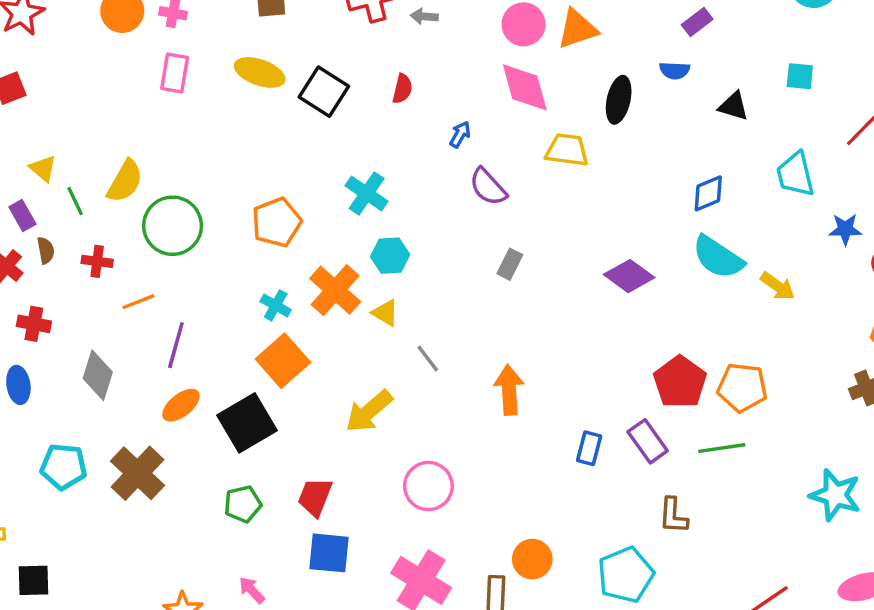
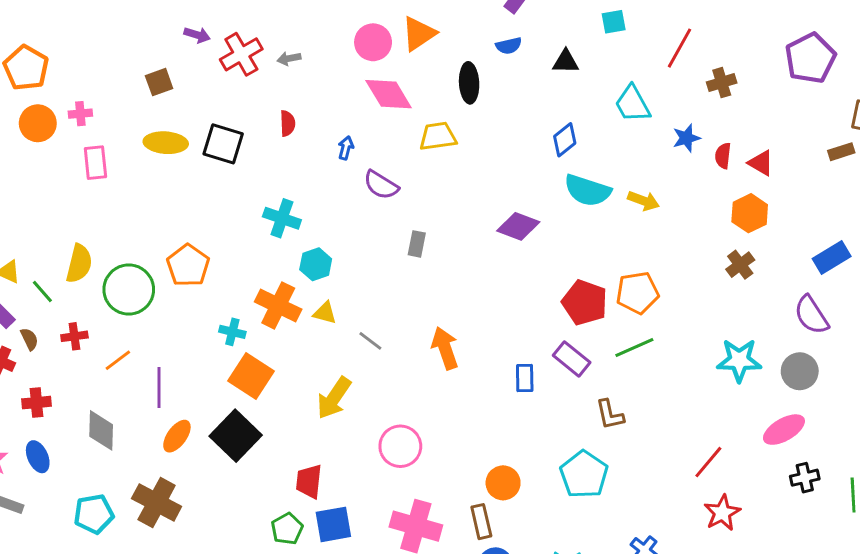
orange pentagon: (277, 222) -> (188, 265), moved
green pentagon: (243, 504) -> (287, 529), moved

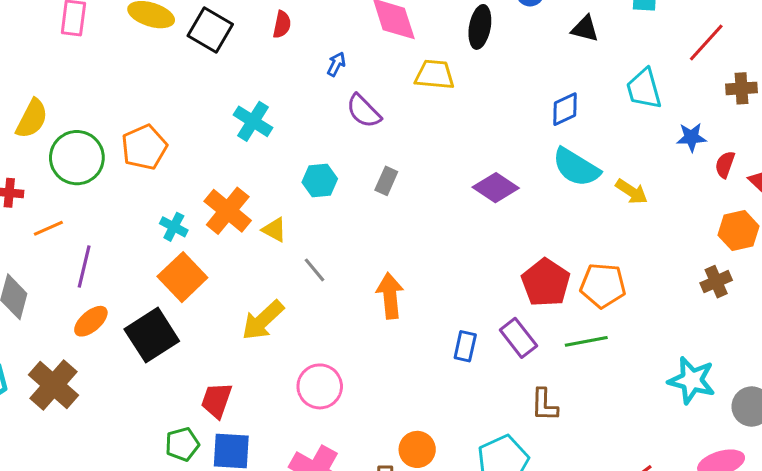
cyan hexagon: (316, 264) -> (320, 181), moved

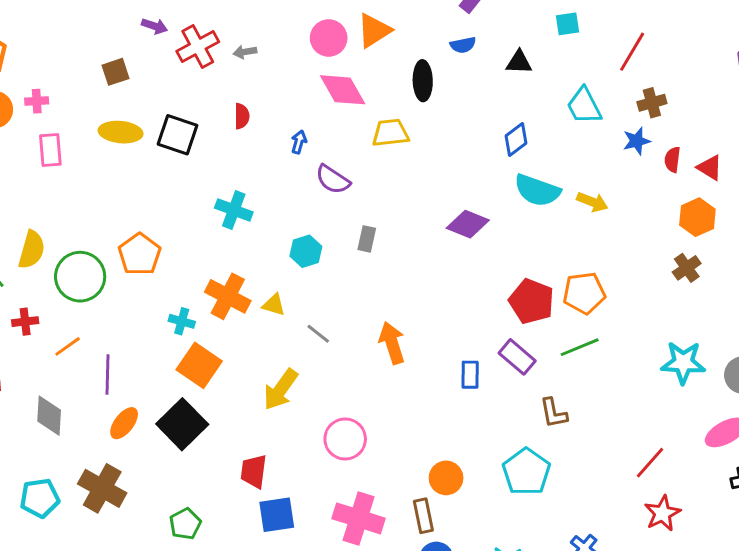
brown cross: (742, 88) -> (652, 103), moved
green pentagon: (182, 444) -> (185, 524), moved

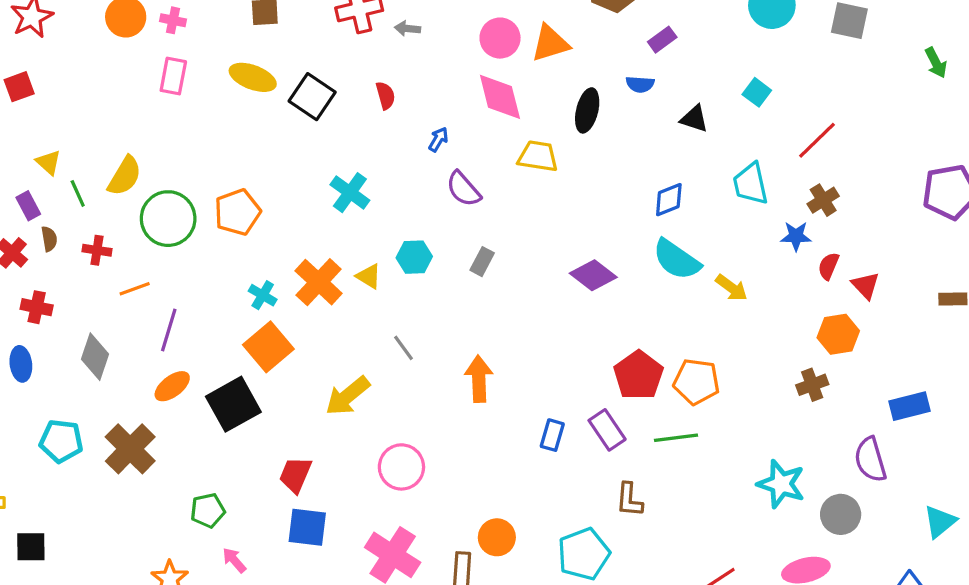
cyan square: (568, 24) -> (757, 92), turned 30
brown cross: (652, 103) -> (823, 200), turned -32
red semicircle: (242, 116) -> (385, 96), turned -30
yellow triangle: (274, 305) -> (369, 276), moved

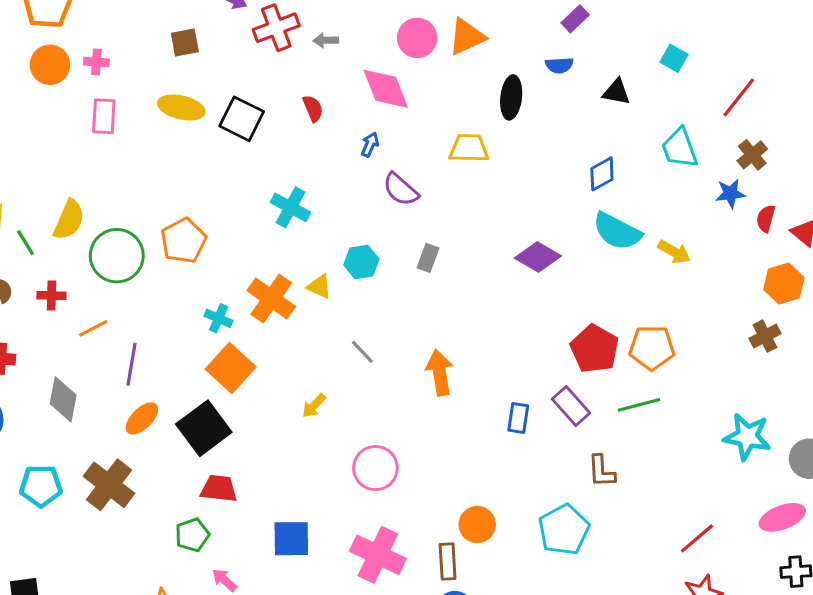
pink diamond: (500, 97) -> (386, 89), moved
yellow arrow: (348, 396) -> (314, 406), size x0.6
red trapezoid: (295, 475) -> (219, 489), moved, turned 81

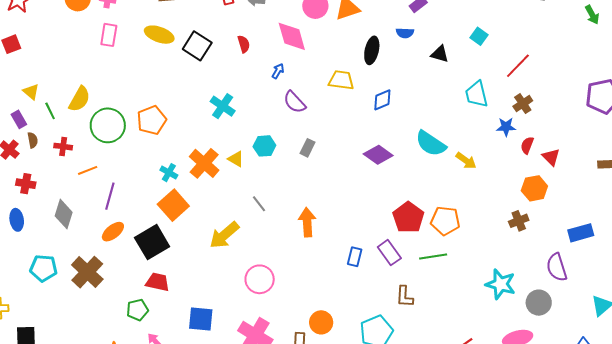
blue diamond: (602, 174) -> (382, 100), moved
yellow arrow: (314, 406) -> (224, 235), size x1.8

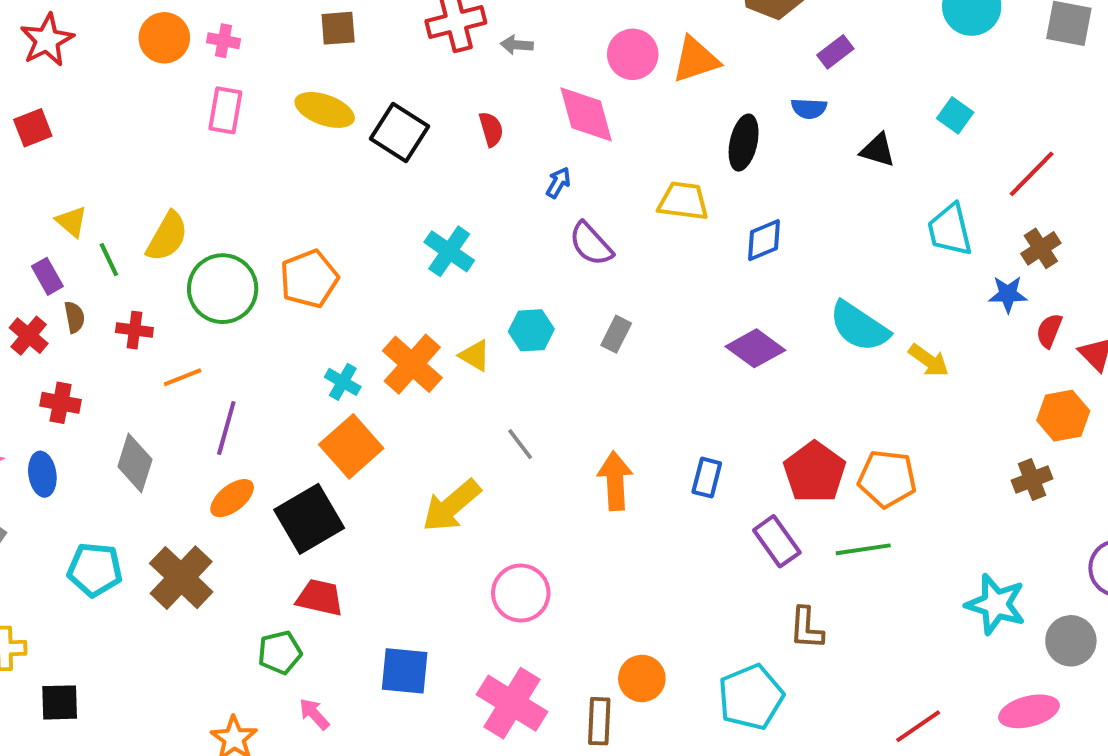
blue rectangle: (355, 257) -> (707, 478), moved

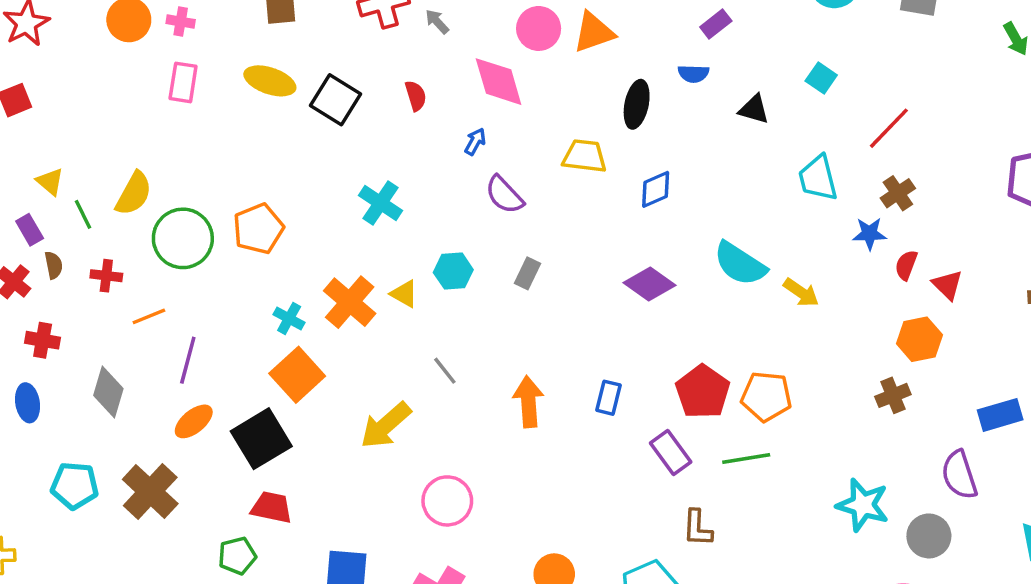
gray arrow: (517, 45) -> (437, 22), turned 44

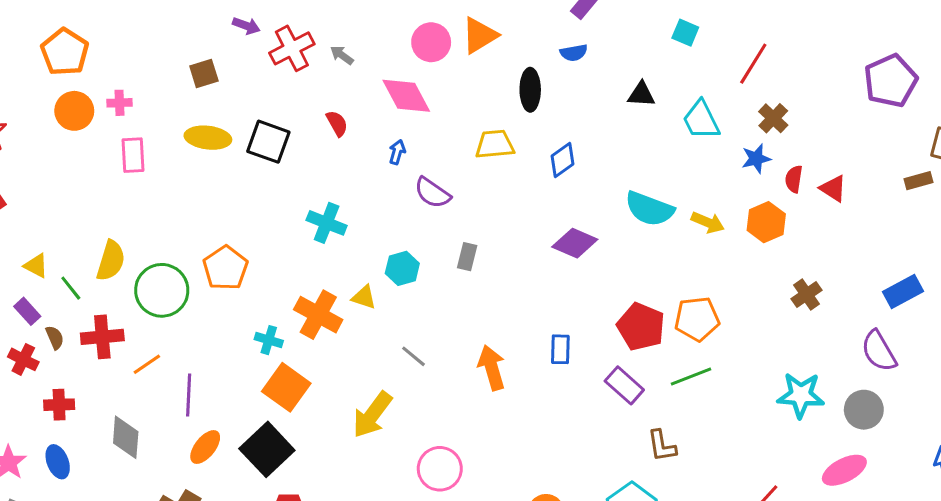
black triangle: (754, 109) -> (641, 94), moved
red cross: (106, 276) -> (102, 337), size x1.5
orange hexagon: (919, 339) -> (766, 222), moved

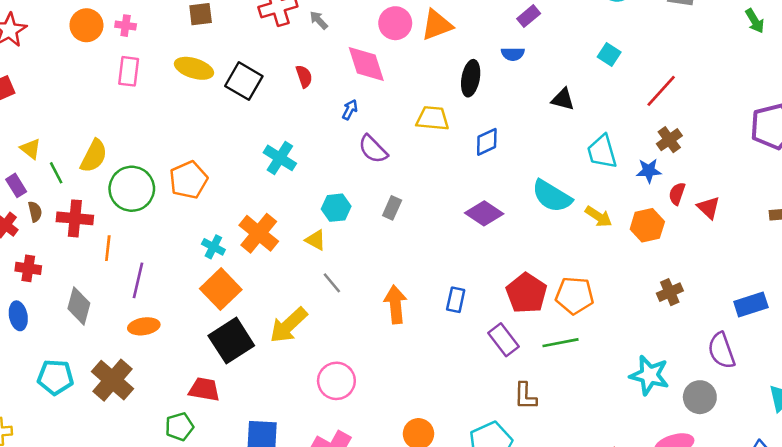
cyan trapezoid: (701, 120) -> (602, 152), moved
yellow triangle: (364, 297) -> (316, 240), moved
orange line: (147, 364) -> (108, 248), turned -60
orange ellipse: (205, 447) -> (144, 326), turned 32
black square: (267, 449) -> (231, 341), moved

